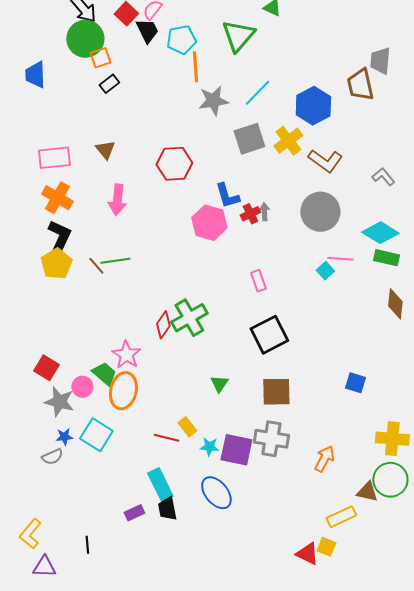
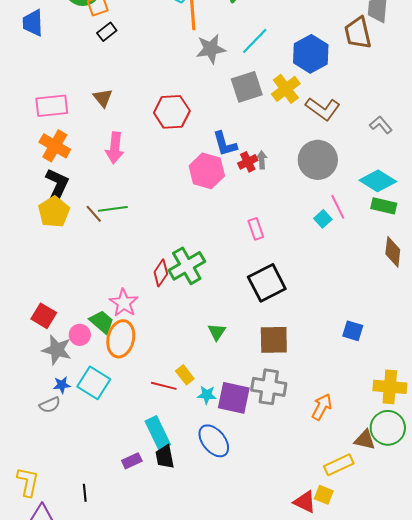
pink line: (340, 259) -> (338, 207), turned 60
yellow L-shape: (30, 534) -> (28, 482), turned 152

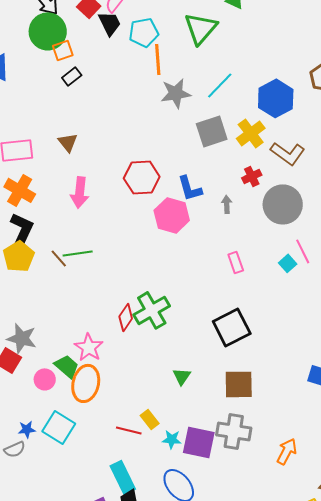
red hexagon: (172, 112) -> (142, 177), moved
red cross: (248, 162) -> (252, 176), moved
pink rectangle: (256, 229) -> (236, 262), moved
gray star: (57, 350) -> (22, 338), moved

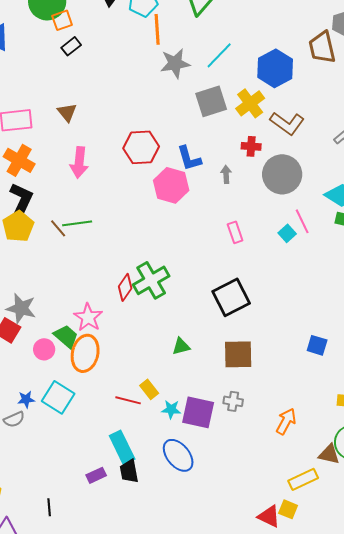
red cross: (252, 176) -> (251, 146), turned 30
green triangle: (182, 376) -> (181, 346), turned 42
gray cross: (234, 431) -> (233, 401), size x0.6

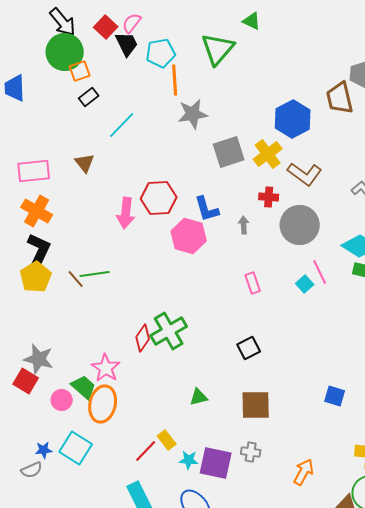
cyan line: (219, 55) -> (122, 125), moved
pink arrow: (79, 162) -> (126, 213), moved
black square: (231, 297) -> (249, 348), size x0.6
red line: (128, 400) -> (146, 451), turned -60

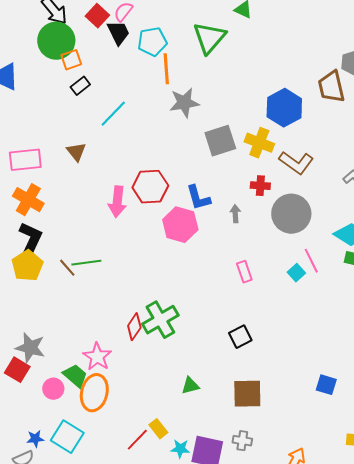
yellow cross: (268, 154) -> (259, 143), turned -32

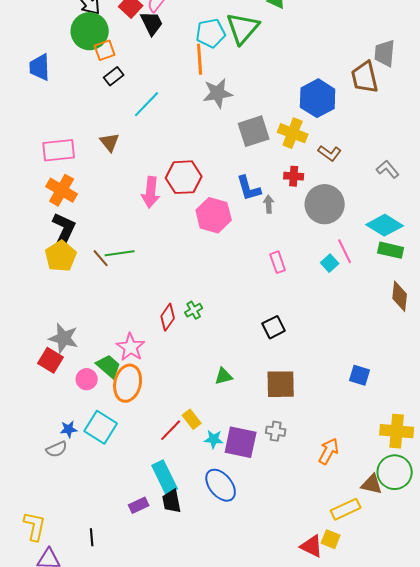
cyan pentagon: (152, 42) -> (211, 33), moved
brown L-shape: (296, 163) -> (330, 153), size x0.7
blue L-shape: (198, 198) -> (249, 188), moved
green cross: (160, 320) -> (194, 310), size x0.5

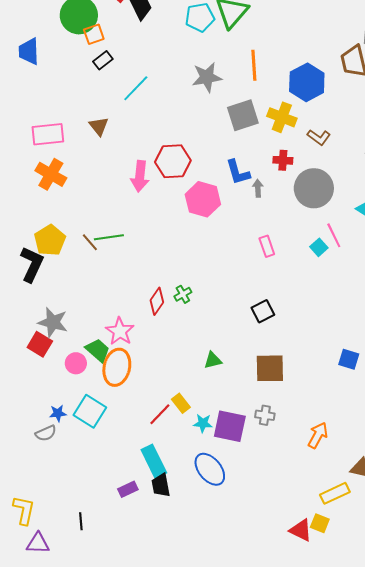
orange line: (200, 59) -> (254, 65), moved
black L-shape: (64, 230) -> (32, 264), moved

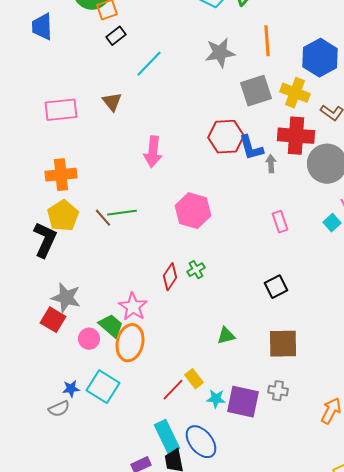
red cross: (283, 160) -> (296, 136), size x1.8
red hexagon: (173, 161) -> (226, 137), moved
orange cross: (51, 174) -> (61, 175), moved, turned -36
pink hexagon: (203, 199) -> (193, 211), moved
blue ellipse: (210, 469) -> (201, 442), moved

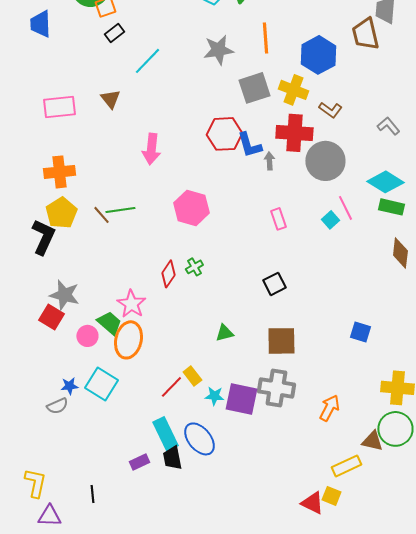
gray cross: (278, 391) -> (276, 388), size x1.8

